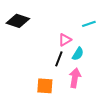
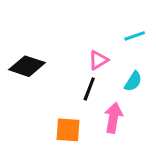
black diamond: (18, 21) -> (27, 66), moved
cyan semicircle: (78, 54) -> (133, 81), moved

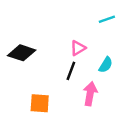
cyan line: (135, 36) -> (107, 19), moved
orange square: (68, 130) -> (40, 103), moved

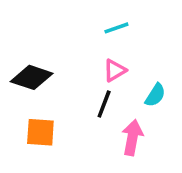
cyan line: (107, 19) -> (116, 28), moved
orange square: (40, 103) -> (40, 132), moved

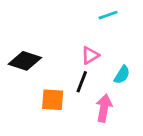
cyan line: (116, 28) -> (108, 15), moved
orange square: (40, 132) -> (53, 100), moved

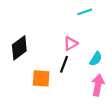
black diamond: (25, 61) -> (19, 48), turned -55
pink arrow: (104, 108) -> (98, 85), moved

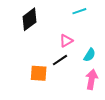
black diamond: (19, 48) -> (29, 19), moved
black line: (64, 64) -> (60, 60), turned 35

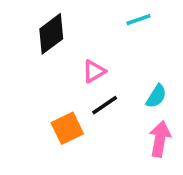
pink triangle: (66, 41) -> (94, 71), moved
orange square: (39, 73) -> (67, 128), turned -30

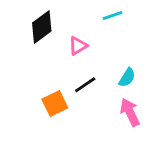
pink triangle: (94, 71) -> (78, 46), moved
pink arrow: (160, 139) -> (130, 112), turned -36

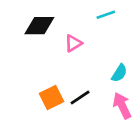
black diamond: (42, 27) -> (39, 26), turned 36
black line: (85, 85) -> (80, 98), moved

